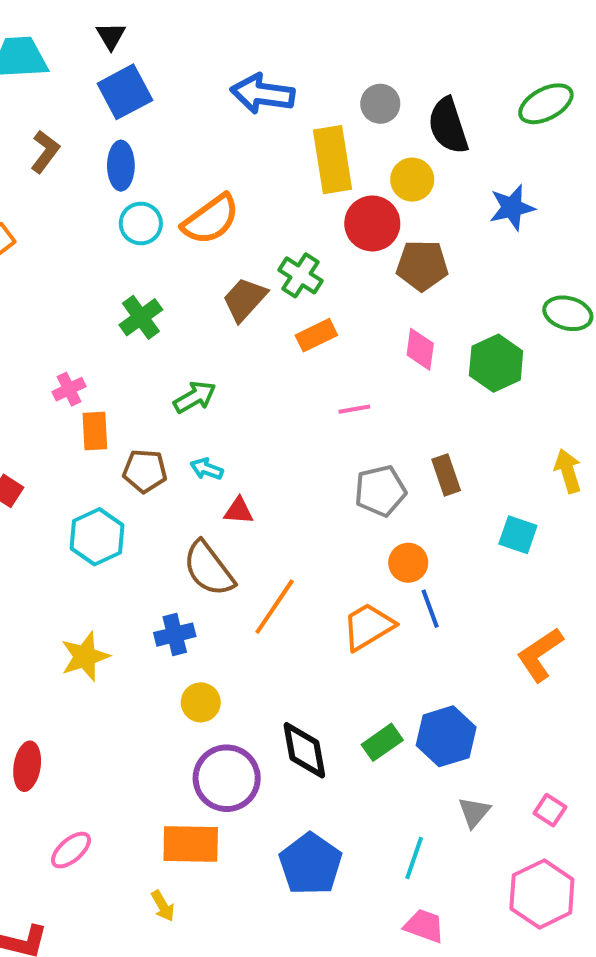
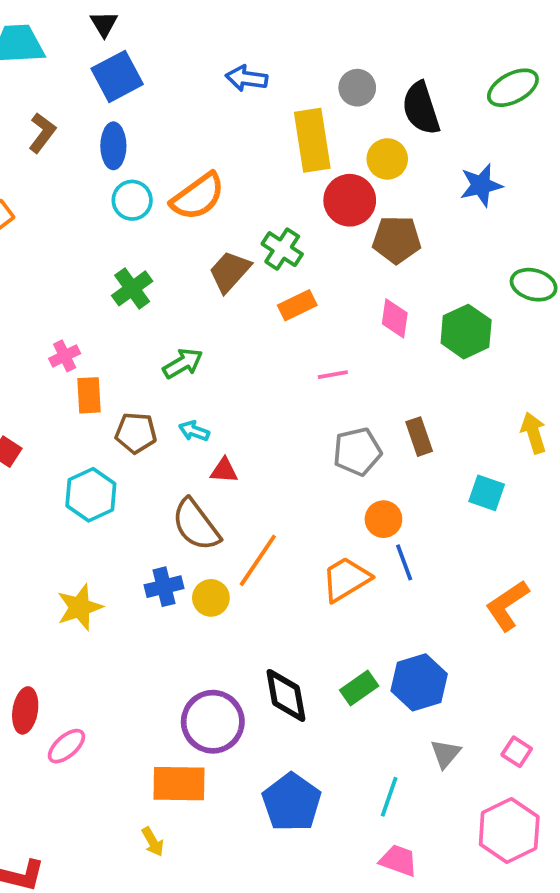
blue arrow: (263, 94) -> (247, 78), size x0.7
yellow circle: (201, 702) -> (211, 598), moved
pink ellipse: (71, 850) -> (66, 746), moved

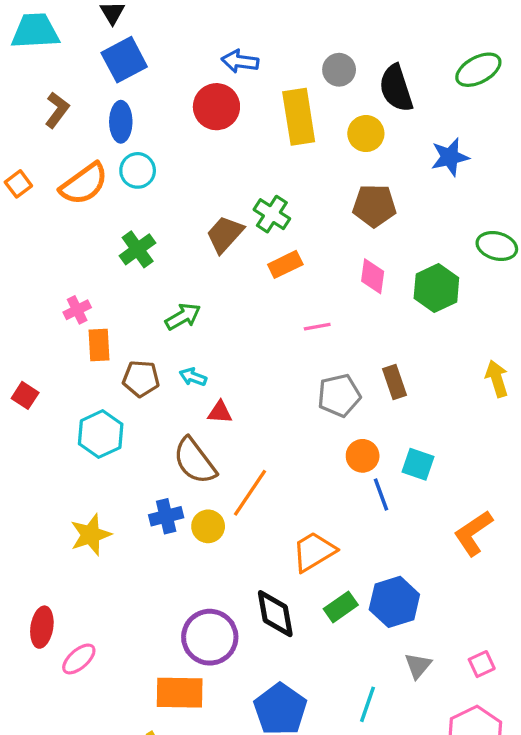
orange semicircle: (198, 196) -> (84, 184), moved
red circle: (350, 200) -> (216, 107), moved
cyan square: (487, 493) -> (418, 464), moved
orange trapezoid: (346, 579) -> (314, 552), moved
pink square: (517, 752) -> (482, 664), turned 32

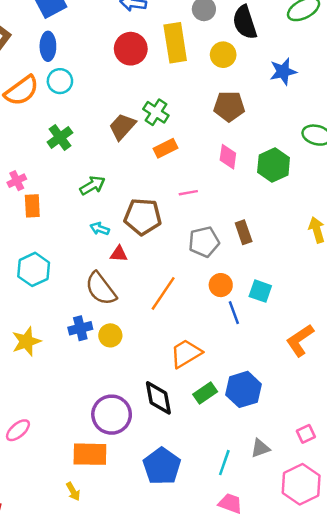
red circle: (216, 107) -> (131, 49), moved
brown pentagon: (141, 379) -> (143, 217), moved, size x1.4
orange line: (250, 493) -> (163, 293), moved
gray triangle: (418, 666) -> (260, 448), moved, turned 30

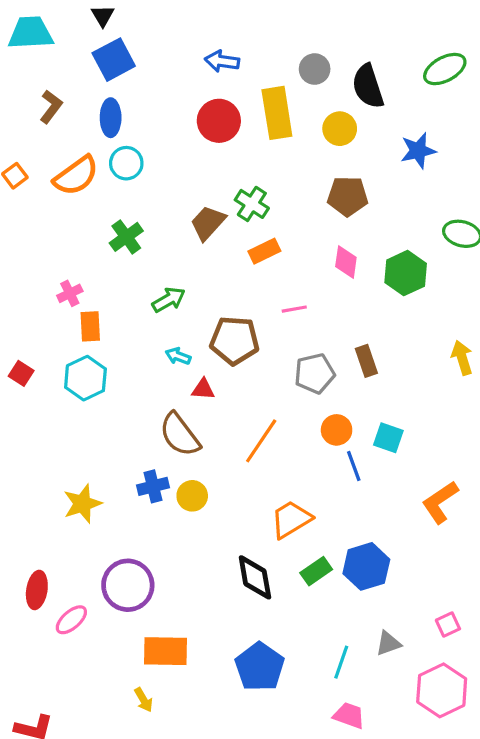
cyan hexagon: (34, 269) -> (85, 378), moved
purple circle: (112, 415) -> (128, 585), moved

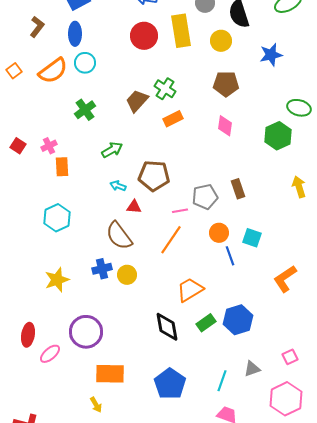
green hexagon: (406, 273) -> (278, 136), moved
pink line: (294, 309) -> (180, 211), moved
red square: (21, 373) -> (18, 146), moved
cyan hexagon: (85, 378) -> (57, 218), moved

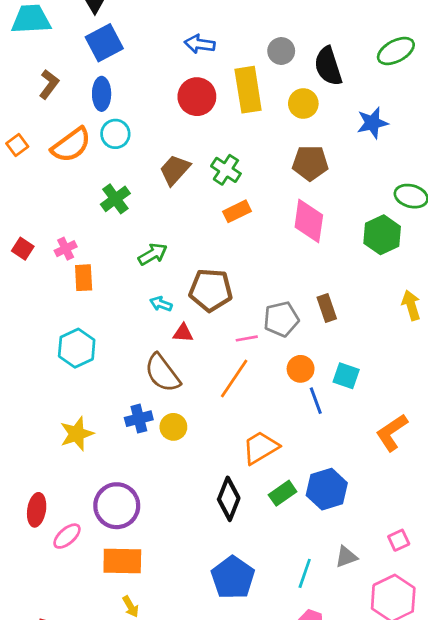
brown trapezoid: (137, 101) -> (175, 170), moved
pink diamond: (225, 126) -> (309, 221), size x1.5
black diamond: (167, 327) -> (229, 499), turned 32
orange rectangle: (110, 374) -> (122, 561), moved

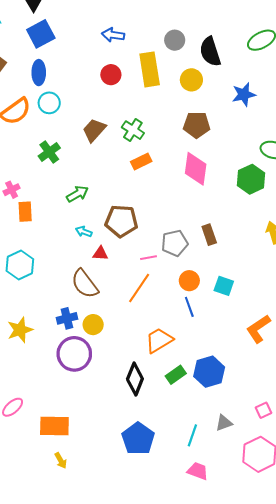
red circle: (197, 97) -> (111, 75), size x0.7
blue line: (316, 401) -> (189, 307), moved
purple circle: (117, 506) -> (74, 354), moved

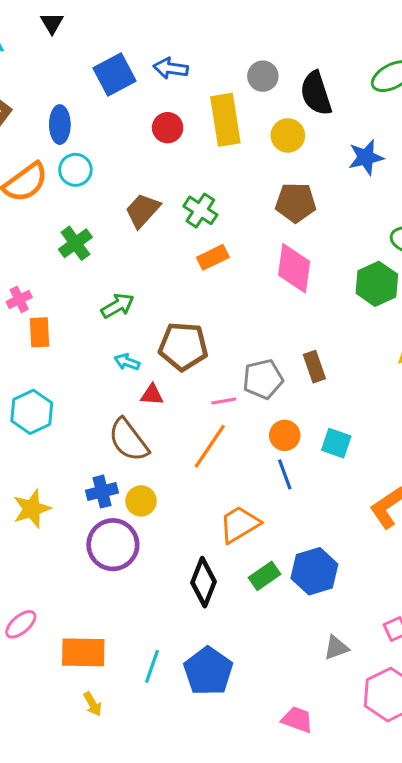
blue square: (41, 34) -> (114, 75), moved
cyan line: (192, 435) -> (152, 666), moved

